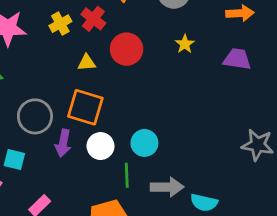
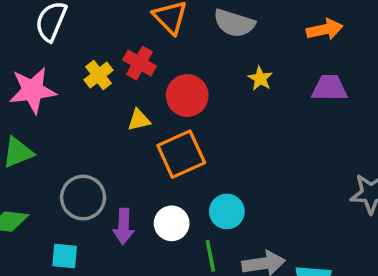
orange square: (85, 107) -> (181, 154), moved, turned -33

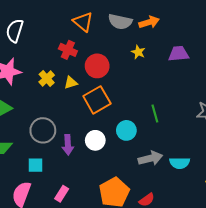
orange arrow: (325, 29) -> (149, 22), moved
yellow cross: (99, 75) -> (47, 78), moved
green line: (210, 256) -> (155, 114), moved

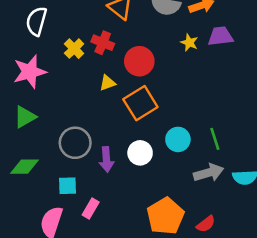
purple trapezoid: (179, 54) -> (220, 36), moved
yellow cross: (47, 78) -> (74, 49), moved
green line: (155, 114) -> (215, 139), moved
pink rectangle: (62, 194) -> (91, 208), moved

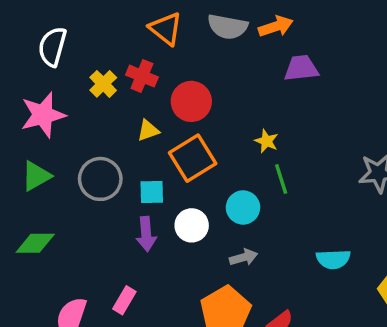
yellow star: (189, 43) -> (266, 141), moved
green line: (215, 139) -> (281, 179), moved
gray circle: (75, 143) -> (100, 179), moved
gray arrow: (209, 173) -> (244, 257), moved, size x0.7
cyan square: (68, 186) -> (152, 192), moved

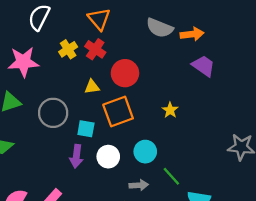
orange triangle: (166, 29) -> (99, 19), moved
purple trapezoid: (301, 68) -> (203, 66), turned 30
green line: (281, 179) -> (171, 176), moved, turned -36

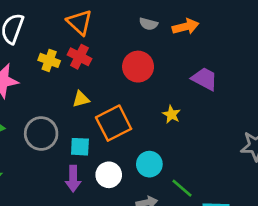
gray semicircle: (160, 28) -> (148, 24), size x0.6
yellow cross: (68, 49) -> (49, 60), turned -30
purple trapezoid: (203, 66) -> (205, 79), moved
red circle: (125, 73) -> (138, 67), moved

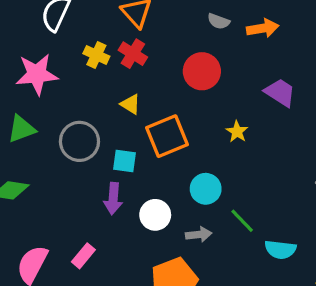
yellow triangle: (81, 99) -> (130, 104), turned 42
white circle: (109, 175) -> (155, 215), moved

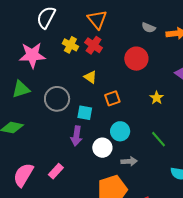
orange square: (167, 136) -> (112, 98), size x0.6
cyan circle: (206, 189) -> (120, 131), moved
green line: (242, 221) -> (159, 139), moved

